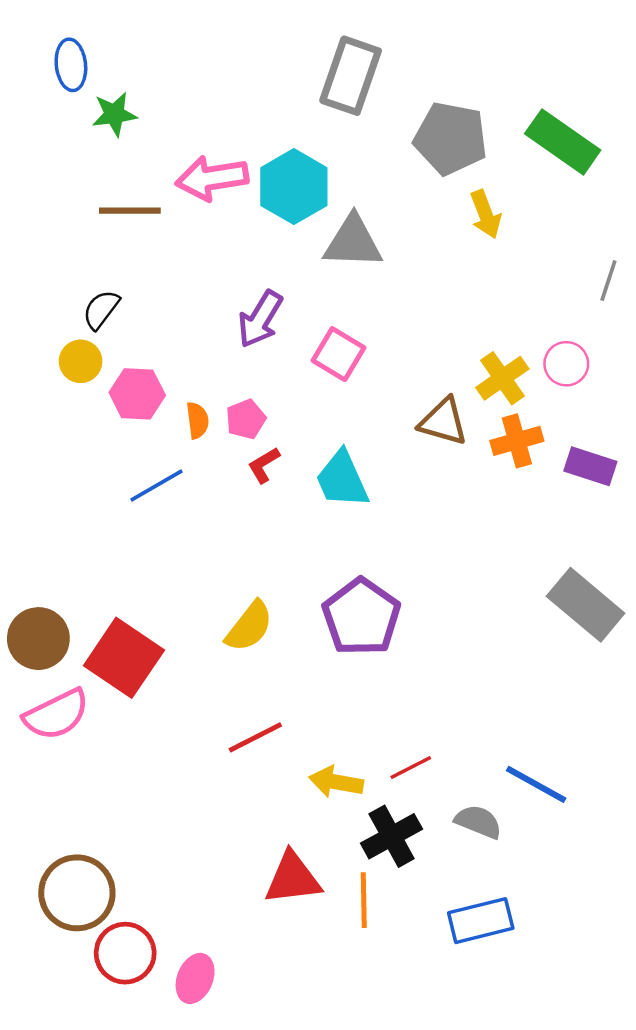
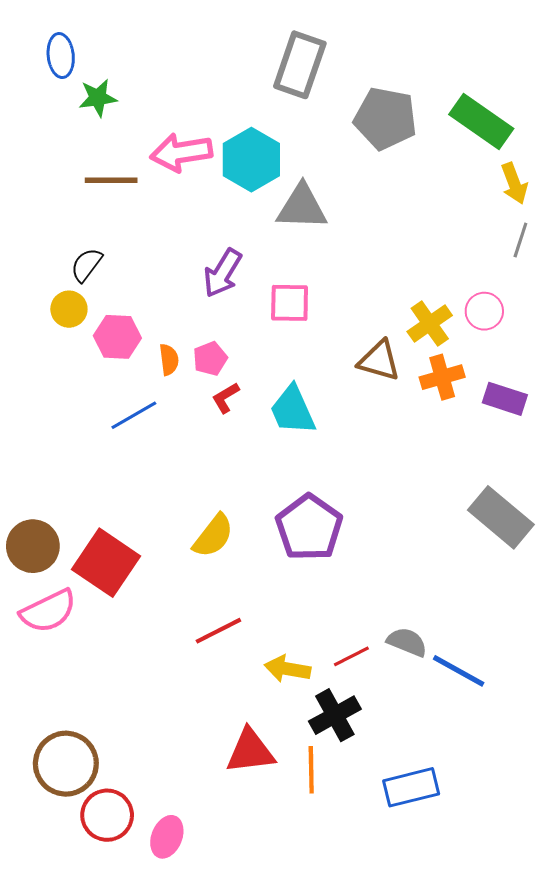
yellow arrow: (486, 214) -> (514, 183), moved
pink square: (338, 354) -> (290, 303), turned -30
gray semicircle: (478, 822) -> (407, 642), moved

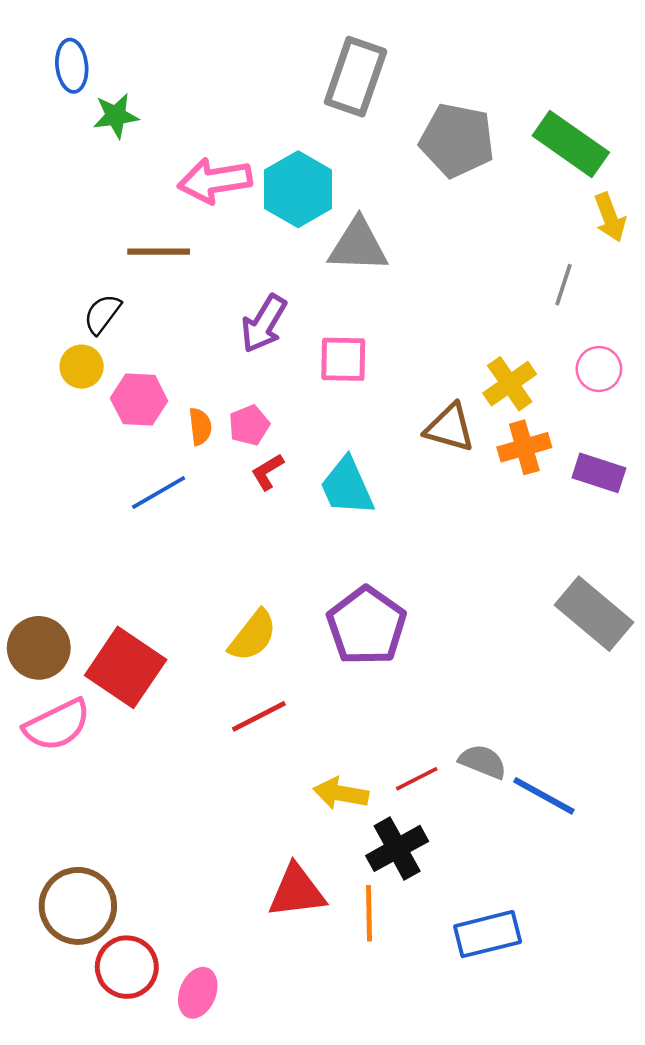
brown line: (111, 180) -> (159, 252), moved
gray line: (520, 240) -> (563, 285), moved
pink circle: (484, 311) -> (599, 369), moved
red line: (218, 631) -> (259, 716), moved

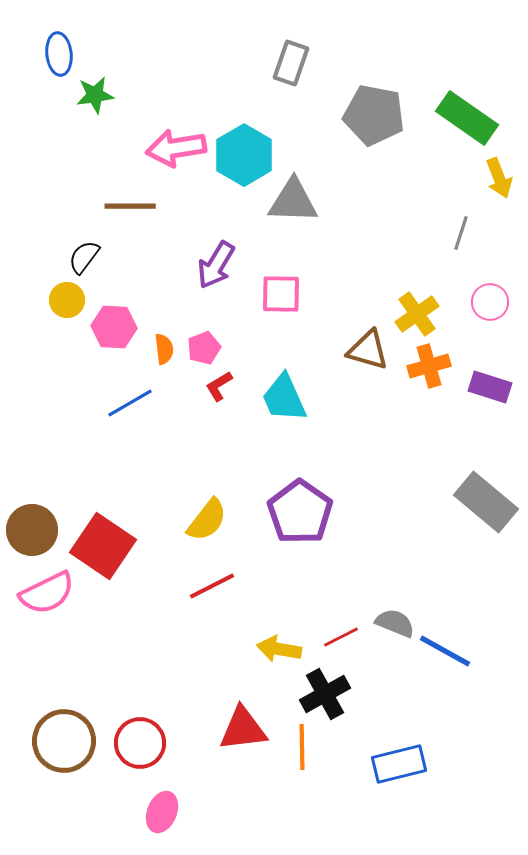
gray rectangle: (356, 77) -> (291, 63), size x0.7
red circle: (127, 967) -> (140, 743), moved

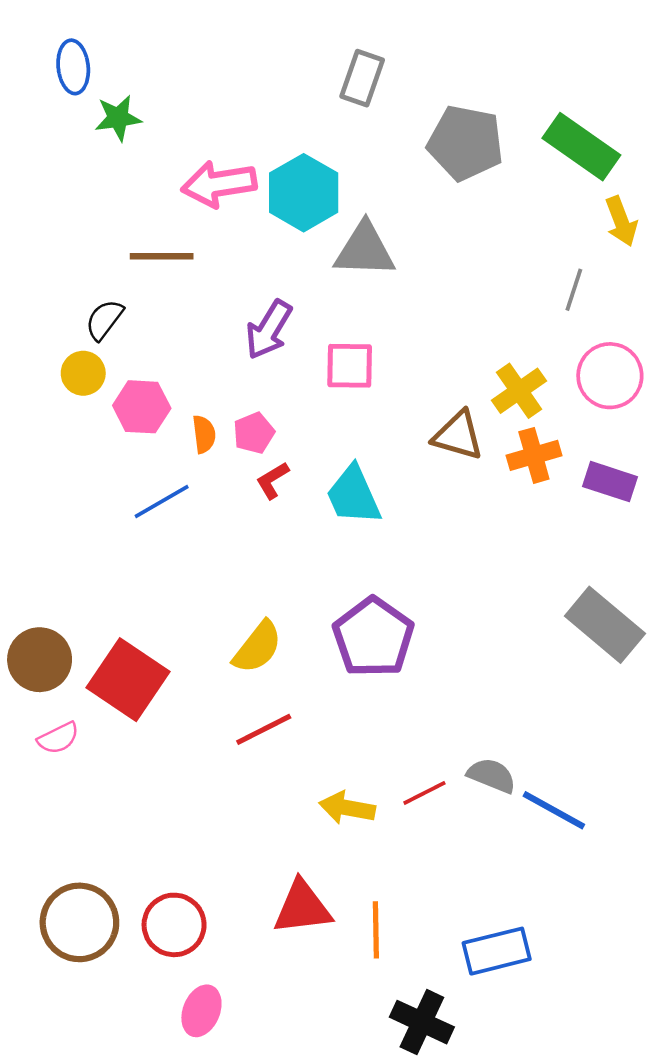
pink circle: (490, 302) -> (610, 376), size x1.4
pink semicircle: (47, 593) -> (58, 738), size x0.6
black cross: (325, 694) -> (422, 1022), moved, turned -36

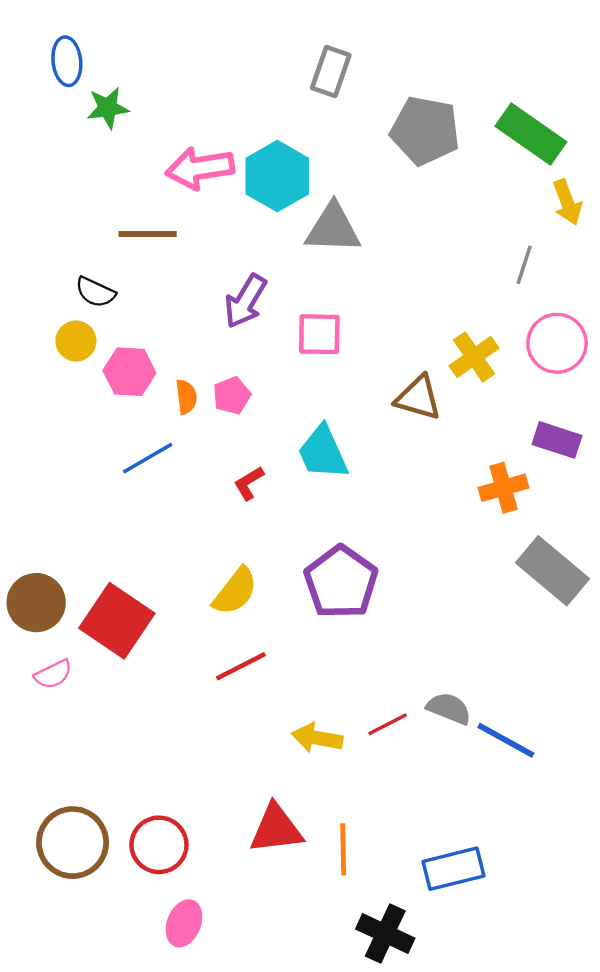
black semicircle: (104, 320) -> (95, 292), turned -102
orange cross: (534, 455) -> (504, 488), moved
red L-shape: (272, 480) -> (249, 483), moved

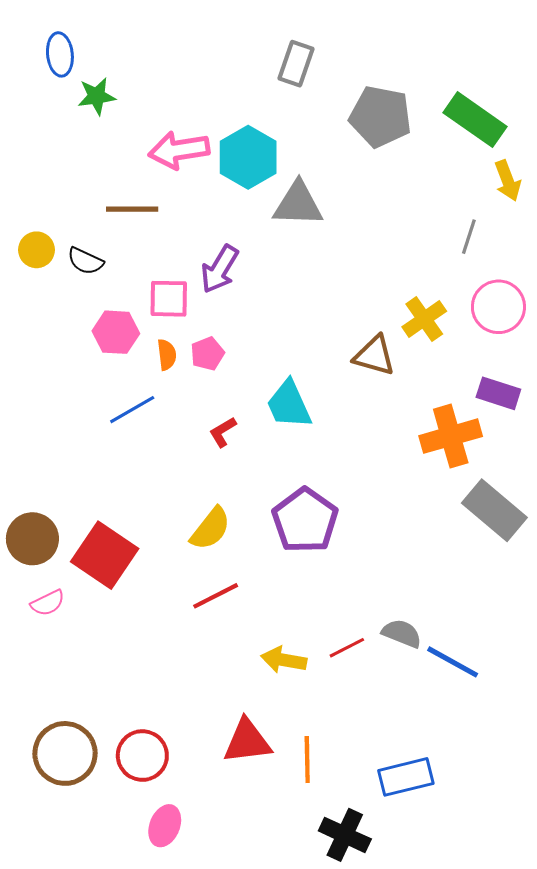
pink square: (319, 334) -> (169, 299), moved
yellow circle: (76, 341) -> (37, 250), moved
orange cross: (504, 488) -> (451, 436), size x1.4

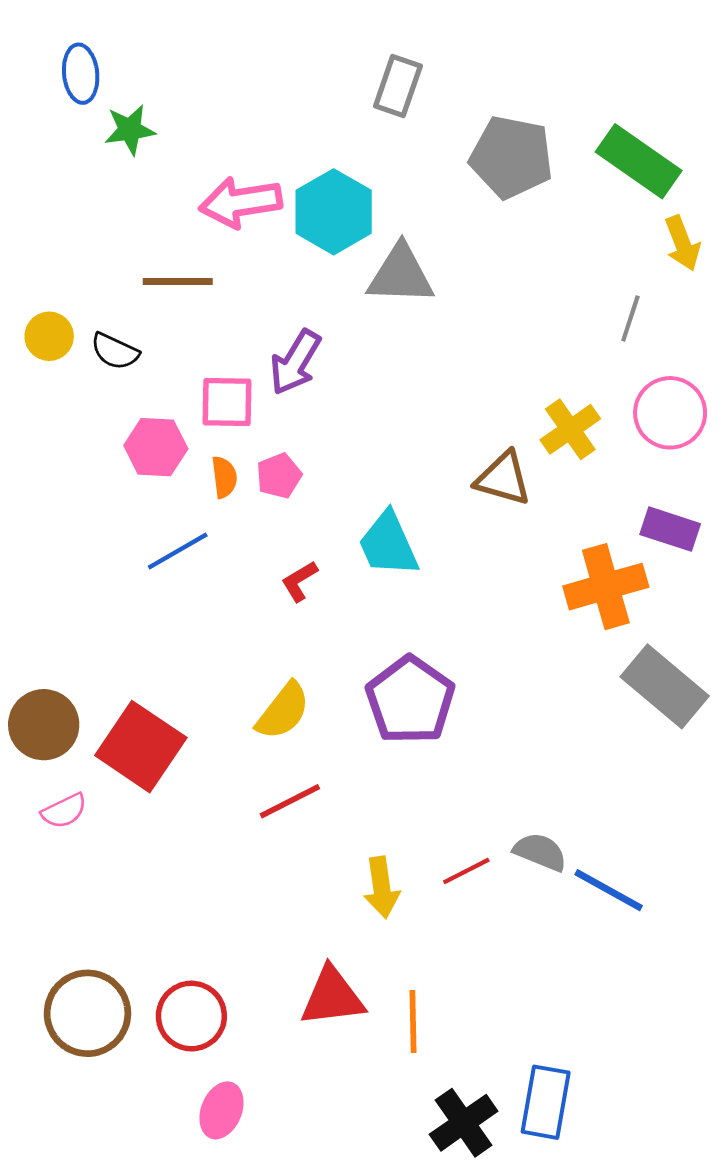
yellow arrow: (284, 660) -> (382, 887), turned -108
blue rectangle: (406, 777) -> (546, 1102), moved, turned -66
black cross: (345, 835) -> (464, 1123), turned 30

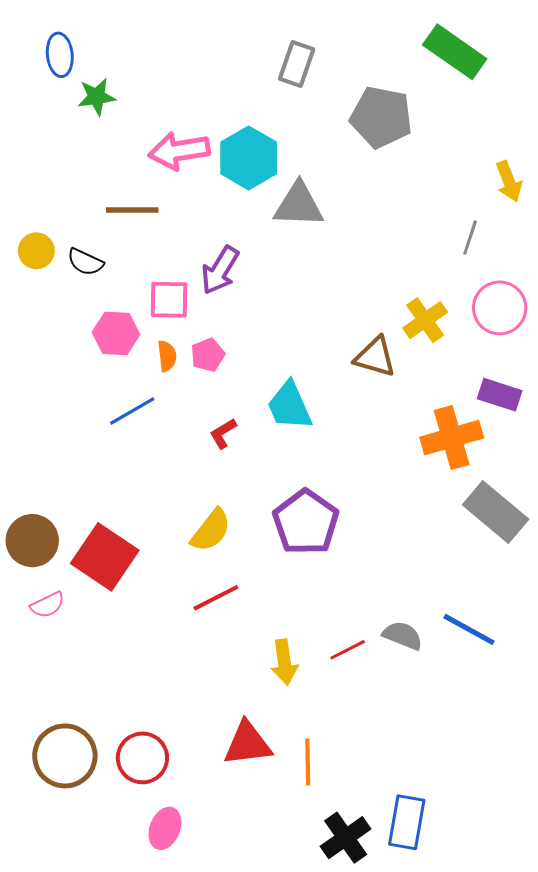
green rectangle: (639, 161) -> (455, 52), moved
blue line: (609, 890) -> (469, 629), moved

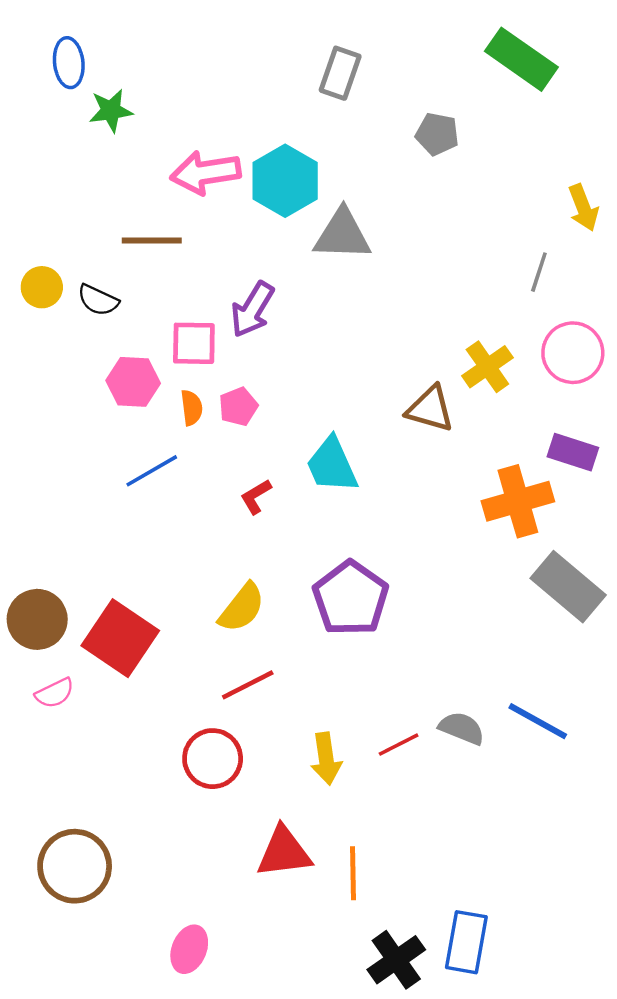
gray pentagon: (381, 117) -> (437, 134), size x0.6
red circle: (142, 758) -> (213, 759), moved

